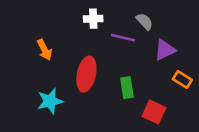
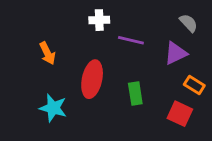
gray semicircle: (144, 21) -> (189, 23), moved
cyan star: (50, 101) -> (53, 108), turned 30
red square: (154, 112) -> (180, 114), moved

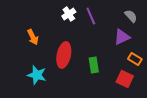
white cross: (99, 20) -> (69, 14), turned -32
purple line: (131, 40) -> (91, 16), moved, turned 54

